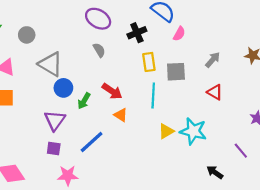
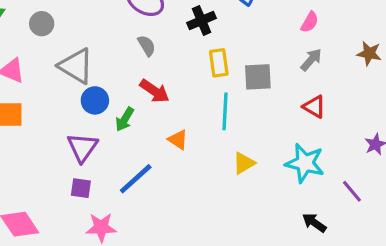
pink semicircle: (179, 34) -> (310, 22), moved
red arrow: (112, 91) -> (154, 91), moved
cyan star: (193, 131) -> (305, 163), moved

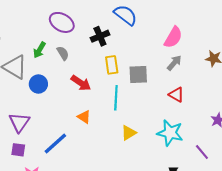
pink semicircle: (310, 22) -> (173, 37), size x1.5
red arrow: (154, 91) -> (81, 83), moved
blue circle: (95, 100) -> (38, 84), moved
green arrow: (125, 119) -> (39, 50), moved

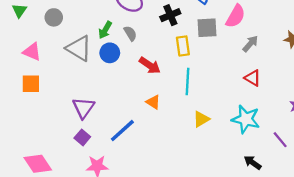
pink semicircle: (173, 37) -> (236, 16), moved
gray square: (138, 74) -> (207, 28), moved
blue circle: (38, 84) -> (110, 53), moved
purple square: (18, 150) -> (82, 137), turned 32

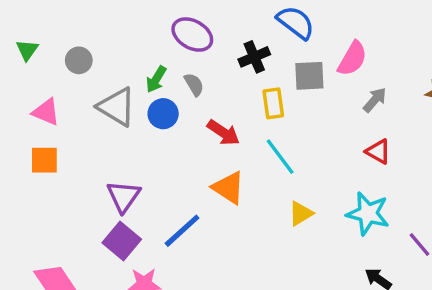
cyan line: (187, 81) -> (280, 157), turned -40
orange triangle: (153, 102) -> (228, 188), size x1.5
purple square: (82, 137) -> (122, 241), size x1.5

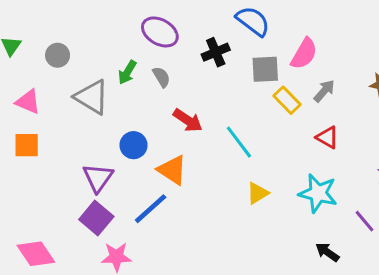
yellow rectangle: (273, 103) -> (287, 100), moved, turned -36
blue circle: (163, 114) -> (134, 145), moved
orange triangle: (228, 188) -> (172, 170), moved

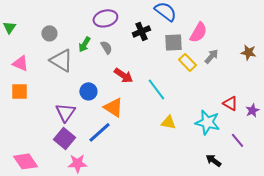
purple ellipse: (160, 32) -> (105, 18), turned -45
gray circle: (58, 55) -> (49, 33), moved
red triangle: (327, 137) -> (230, 103), moved
yellow triangle: (258, 193) -> (168, 122), turned 42

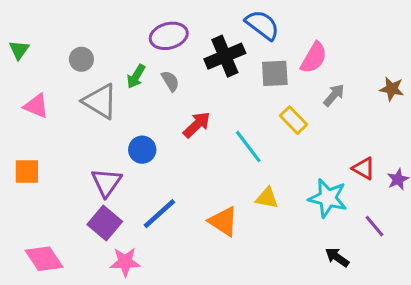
black cross: (141, 31) -> (225, 56), size x1.4
yellow rectangle: (187, 62) -> (293, 120), moved
red arrow: (123, 75) -> (197, 125), turned -78
orange square: (19, 91) -> (27, 171), moved
orange triangle: (113, 107) -> (223, 221), moved

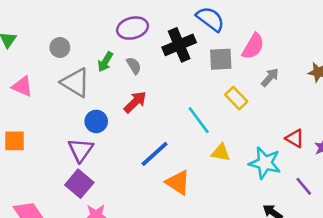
red arrow: (197, 125) -> (135, 102), moved
blue circle: (142, 150) -> (96, 121), moved
yellow triangle: (267, 198) -> (221, 153), moved
blue line: (159, 214) -> (155, 154), moved

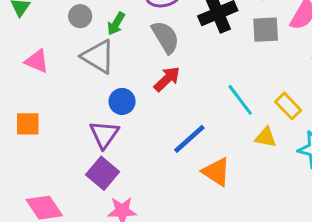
green arrow: (105, 62) -> (116, 24), moved
gray semicircle: (134, 66) -> (165, 37), size x1.6
yellow rectangle: (236, 98) -> (288, 106), moved

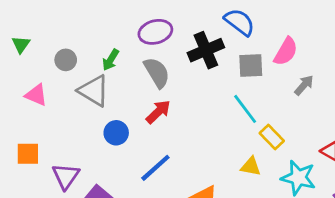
gray circle: (80, 16) -> (66, 60), moved
cyan line: (240, 100) -> (245, 109), moved
purple triangle: (104, 134) -> (66, 176), moved
blue line: (189, 139) -> (155, 168), moved

